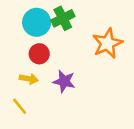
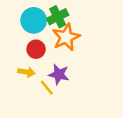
orange star: (107, 43) -> (66, 37), moved
yellow line: (20, 106) -> (47, 88), moved

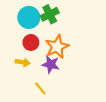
orange star: (66, 37) -> (57, 47), moved
yellow line: (47, 88) -> (40, 88), moved

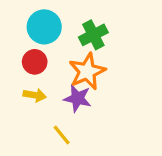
green cross: (50, 14) -> (93, 35), moved
red circle: (31, 42) -> (35, 62), moved

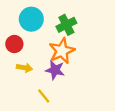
red circle: (35, 62) -> (14, 44), moved

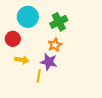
orange star: (62, 51) -> (55, 45), size x0.6
yellow line: (44, 96) -> (39, 76), moved, turned 48

